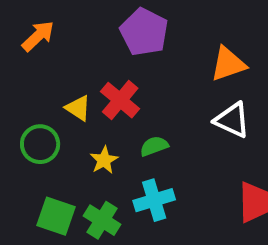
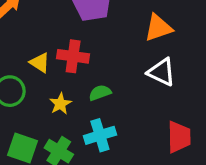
red cross: (120, 100) -> (73, 56), turned -32

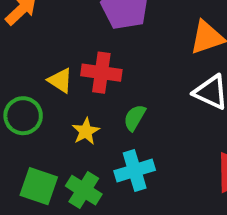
green semicircle: (100, 93) -> (135, 118), turned -40

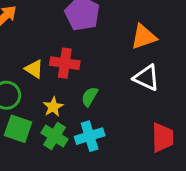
green square: (39, 186) -> (18, 129), moved
green cross: (84, 190) -> (55, 136), moved

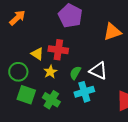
white triangle: (146, 78) -> (98, 71), moved
yellow star: (53, 107) -> (50, 72), moved
cyan cross: (90, 136) -> (84, 92), moved

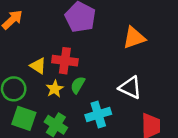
white triangle: (98, 71) -> (130, 88), moved
green semicircle: (75, 73) -> (78, 85), moved

